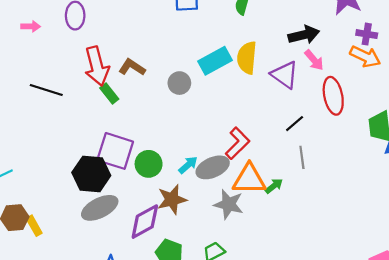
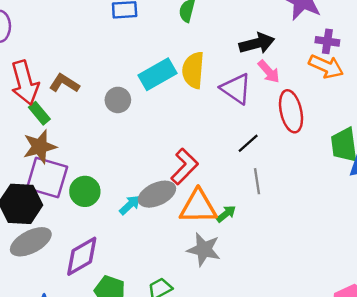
cyan arrow: (188, 165) -> (130, 205), moved
brown star: (172, 199) -> (40, 147), moved
gray star: (229, 204) -> (204, 250), moved

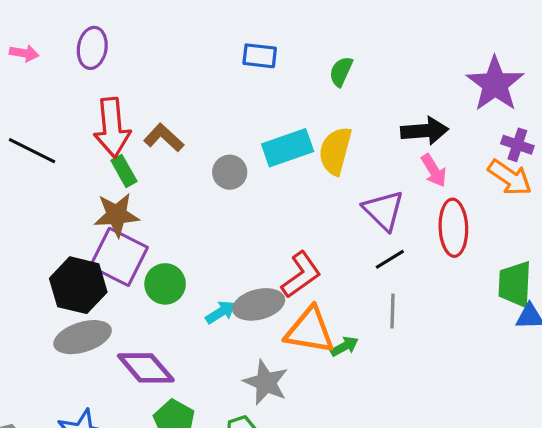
purple triangle: (236, 89) -> (384, 210), moved
gray star: (204, 250) -> (266, 382), moved
purple diamond: (82, 256) -> (146, 368), turned 69

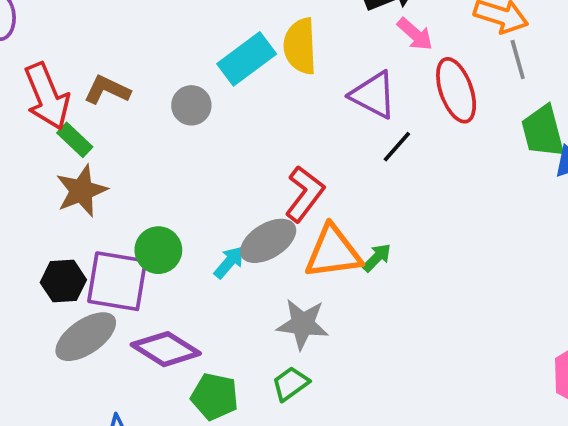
purple square: (119, 257) -> (117, 281), moved
black hexagon: (78, 285) -> (63, 281), size x0.7
gray line: (393, 311) -> (518, 59), moved

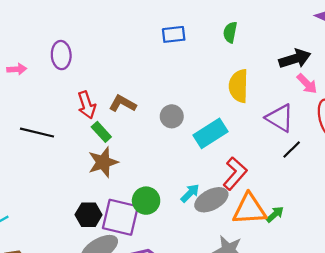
cyan rectangle: (247, 59) -> (210, 133), moved
red arrow: (47, 96) -> (87, 105), size x0.7
cyan arrow: (229, 262) -> (190, 193), moved

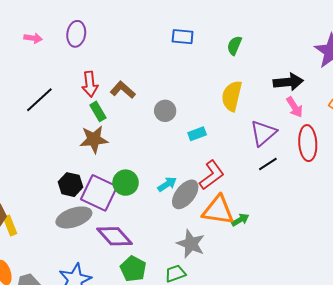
purple triangle: (280, 118) -> (263, 133), turned 36
black line: (37, 133) -> (39, 100), turned -68
cyan rectangle: (210, 133) -> (197, 134), size x0.6
gray ellipse: (211, 200) -> (185, 194), turned -36

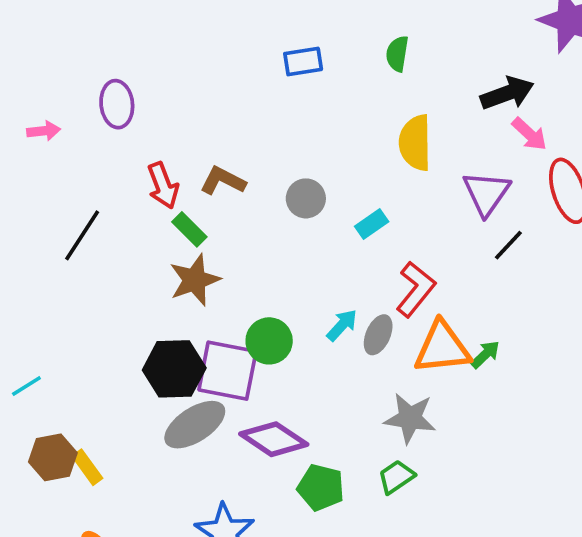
black hexagon: (70, 185) -> (174, 369), size x1.4
gray ellipse: (185, 194) -> (378, 335), size x0.7

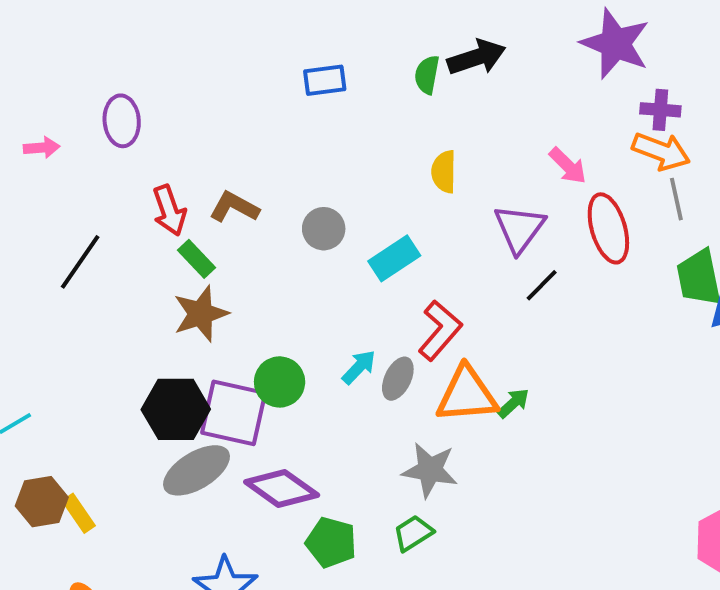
black arrow: (507, 93) -> (476, 57), moved
yellow semicircle: (415, 143) -> (444, 172), size x0.7
cyan rectangle: (372, 224) -> (394, 258), size x1.4

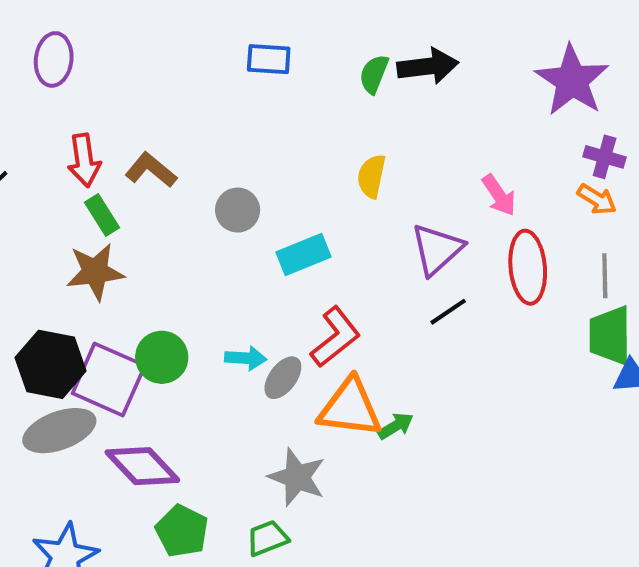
orange arrow: (661, 151) -> (597, 199), size x0.7
gray line: (676, 199) -> (605, 276), moved
cyan arrow: (359, 367) -> (246, 358), turned 39

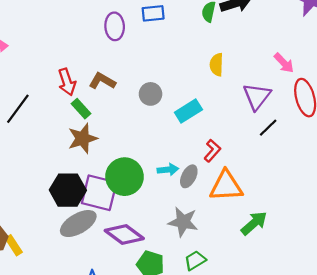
purple ellipse: (54, 59) -> (115, 26), moved
red L-shape: (335, 337) -> (212, 151), size x0.7
green circle: (162, 357) -> (125, 177), size x1.4
green arrow: (396, 426) -> (254, 223), moved, size x1.5
gray star: (297, 477) -> (183, 222), moved

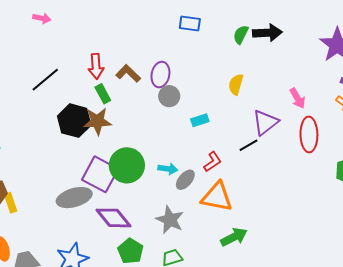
purple ellipse: (115, 26) -> (160, 75), moved
cyan rectangle: (188, 111) -> (200, 120), size x0.7
black line: (268, 128) -> (249, 145), moved
black hexagon: (68, 190) -> (74, 121), moved

